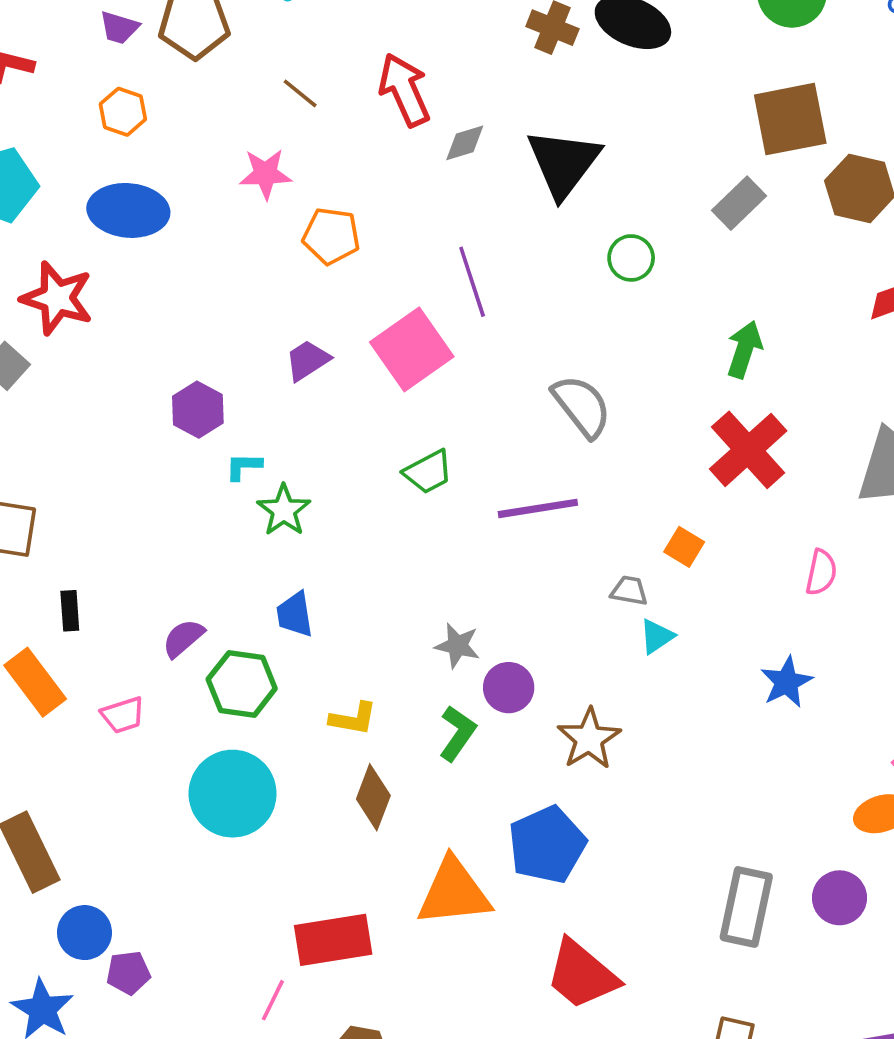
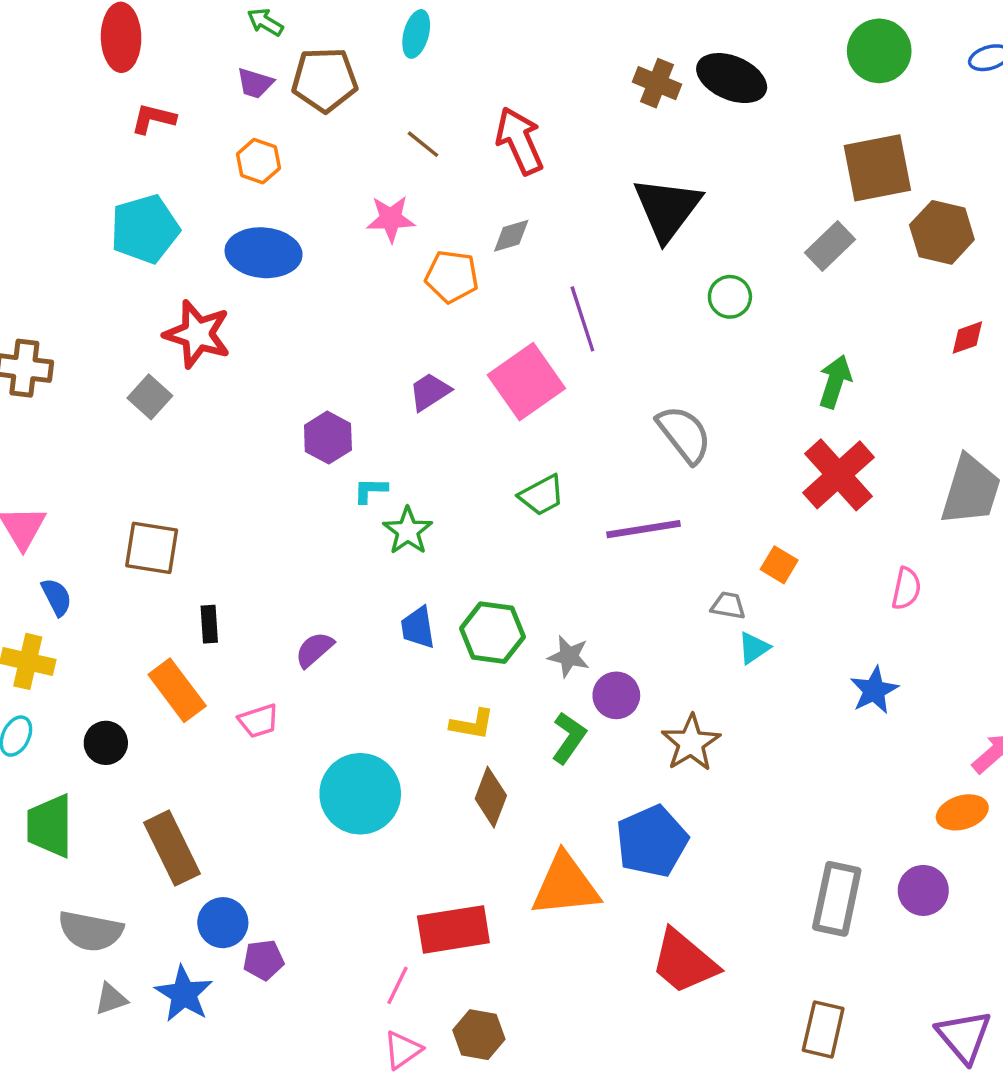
gray diamond: (465, 143) -> (511, 236), moved
green hexagon: (242, 684) -> (492, 633), moved

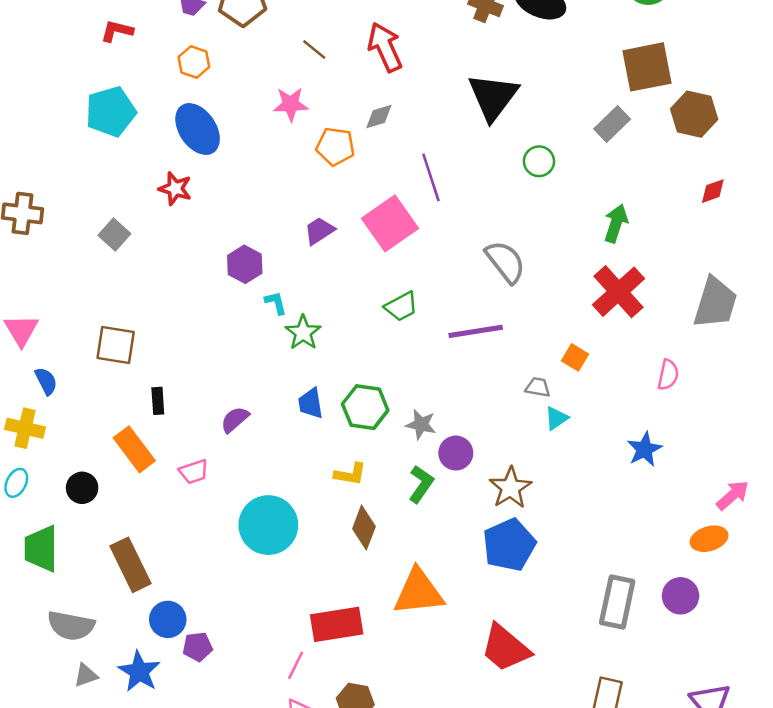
blue ellipse: (264, 253) -> (198, 129), turned 51
red star: (197, 334) -> (175, 189), moved, size x0.7
cyan L-shape: (370, 490) -> (276, 303), turned 75
blue pentagon: (652, 841) -> (509, 545), moved

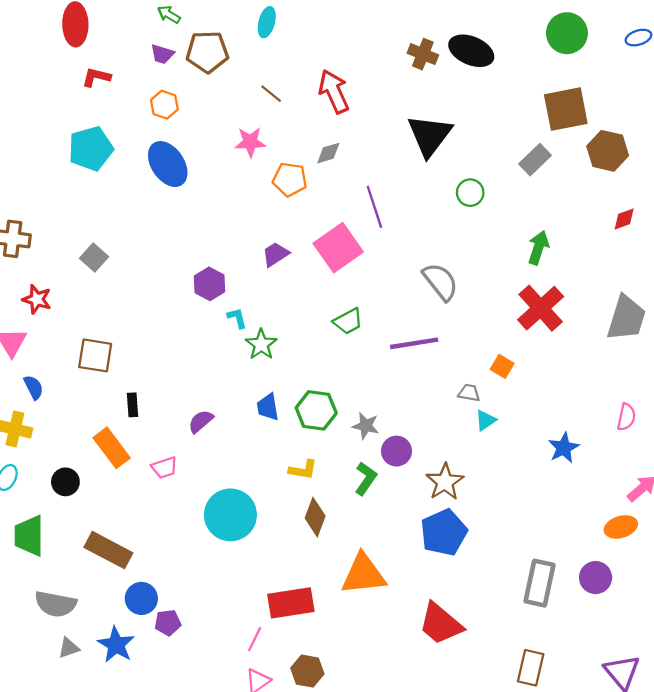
red star: (175, 189) -> (37, 299), moved
pink semicircle: (668, 375) -> (626, 417), moved
brown rectangle: (131, 565) -> (108, 550), turned -36

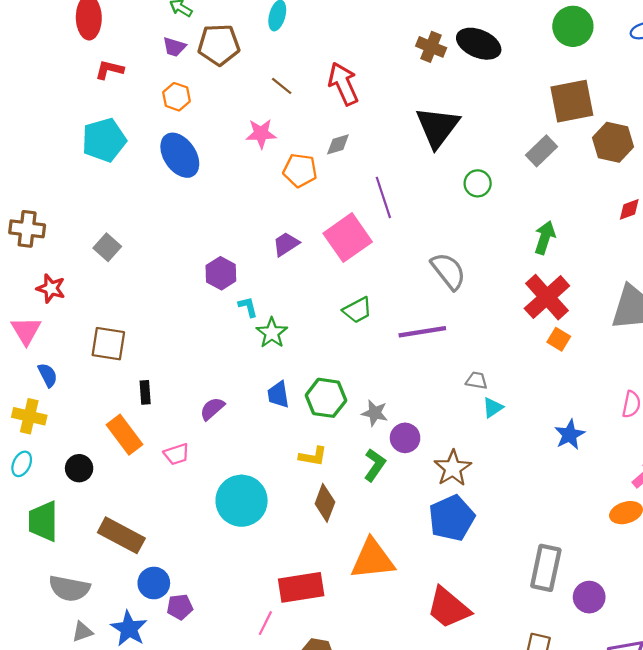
orange square: (502, 366) -> (559, 339), moved
purple circle: (596, 578) -> (589, 597), moved

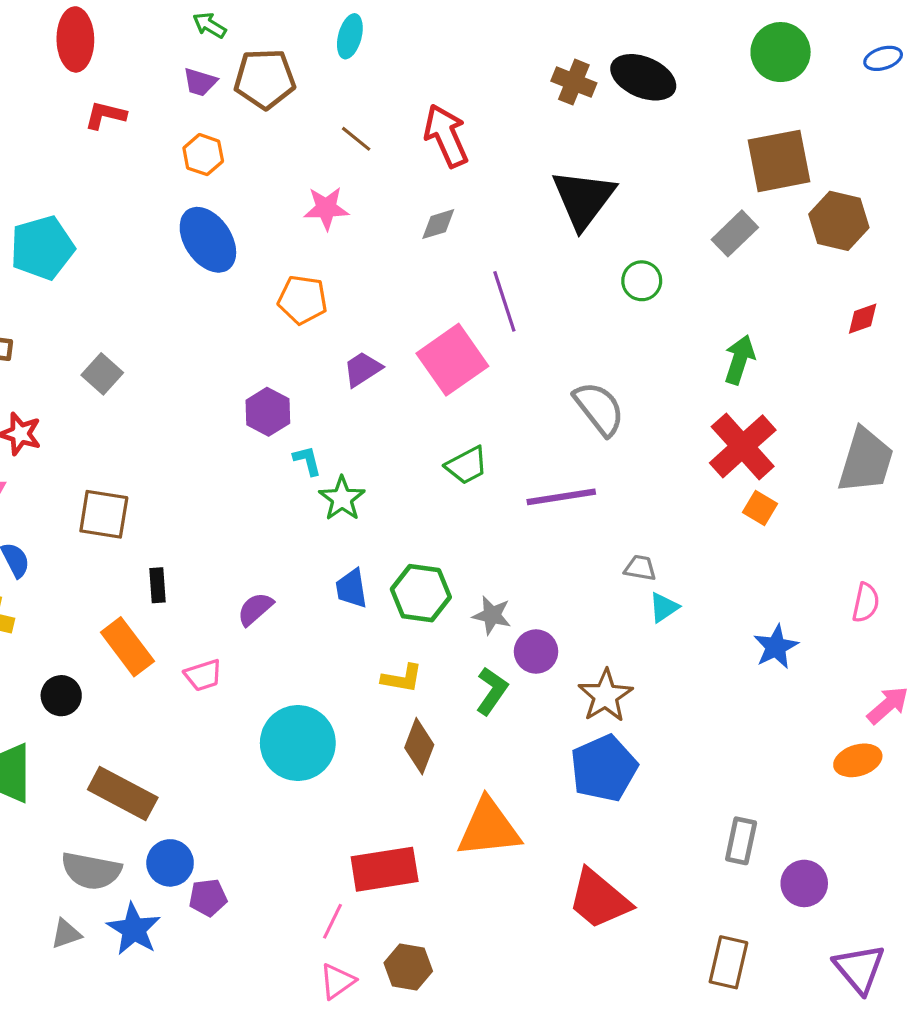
cyan pentagon: (104, 140) -> (42, 248), moved
orange pentagon: (300, 170) -> (303, 300), moved
gray rectangle: (546, 568) -> (741, 841), size x0.7
gray semicircle: (69, 588) -> (91, 871), moved

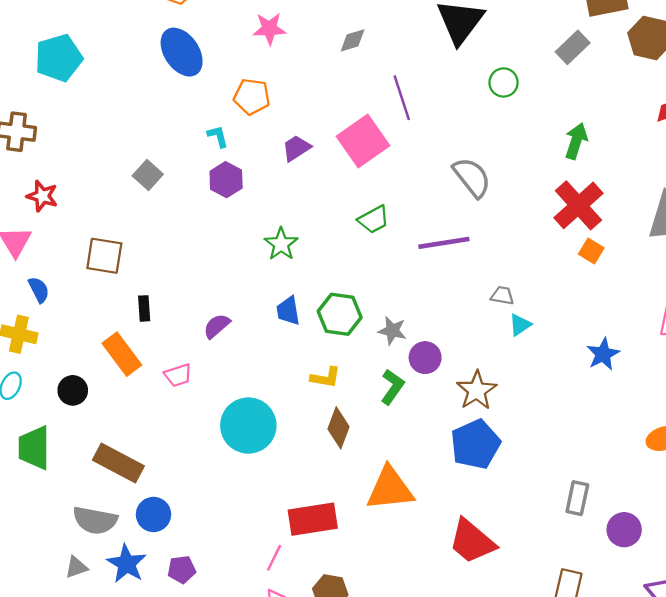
gray square: (102, 374) -> (148, 175), moved
cyan L-shape: (307, 461) -> (218, 136), moved
purple pentagon: (208, 898) -> (182, 570), moved

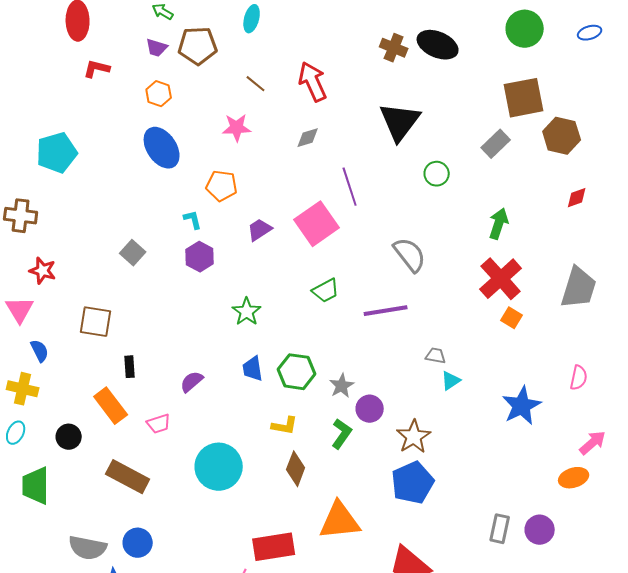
gray star: (392, 331) -> (342, 386), turned 30
blue star: (603, 354) -> (522, 406), size x1.4
brown rectangle: (118, 463) -> (128, 477), moved
purple circle: (624, 530) -> (540, 530), moved

